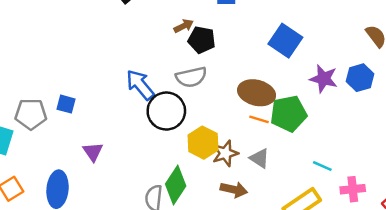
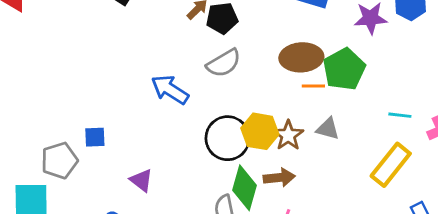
black circle: (166, 111) -> (228, 138), moved
brown arrow: (234, 190) -> (279, 178), moved

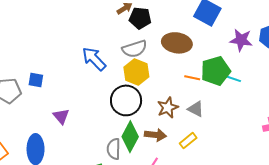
brown ellipse: (301, 57) -> (177, 43), moved
cyan line: (400, 115) -> (233, 79), moved
yellow hexagon: (260, 131) -> (136, 72), moved
yellow rectangle: (391, 165) -> (188, 141), moved, size x0.6

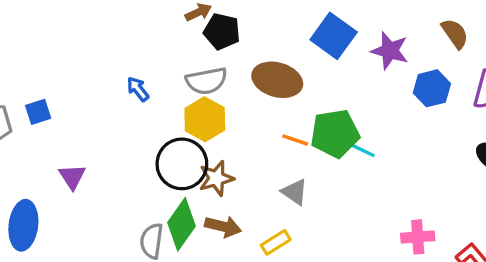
purple star: (241, 40) -> (390, 51), moved
blue arrow: (94, 59) -> (138, 89), size x0.6
blue square: (36, 80) -> (38, 112), turned -35
brown star: (168, 108) -> (216, 178), moved

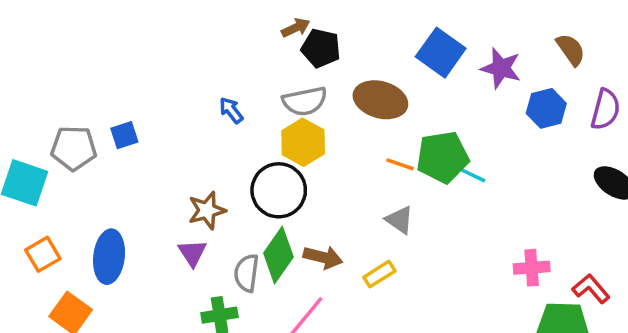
purple triangle: (72, 177) -> (192, 253), moved
brown star: (216, 178) -> (207, 210), moved

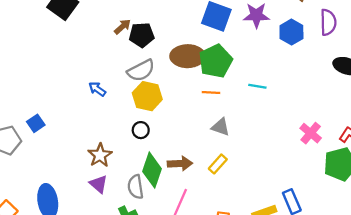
green pentagon: (443, 157) -> (216, 61), moved
black circle: (279, 190) -> (141, 130), size x0.5
pink cross: (532, 268) -> (311, 133), turned -30

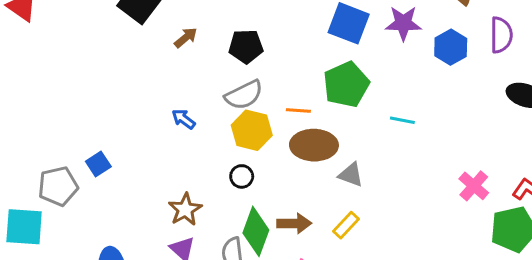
brown arrow: (122, 27) -> (186, 38), moved
brown ellipse: (188, 56) -> (314, 145), moved
orange line: (211, 93) -> (298, 111), moved

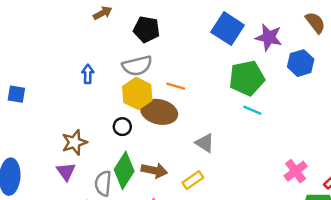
green pentagon: (346, 84) -> (247, 78), moved
blue arrow: (183, 119) -> (88, 74), turned 42
brown ellipse: (314, 145) -> (159, 112), moved
blue square: (98, 164) -> (16, 94), turned 30

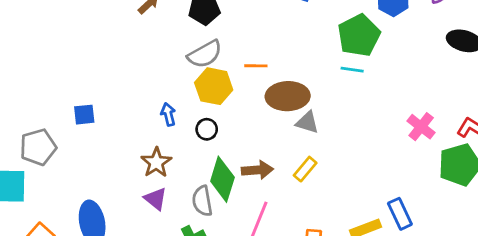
blue arrow: (88, 74) -> (168, 114), moved
green pentagon: (247, 78) -> (359, 35), moved
blue square: (16, 94) -> (84, 115), moved
brown ellipse: (159, 112) -> (288, 96), moved

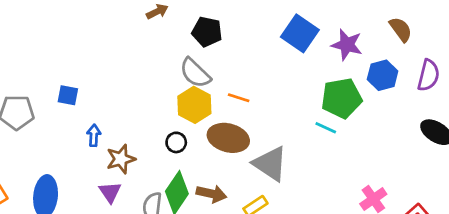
gray semicircle: (205, 54) -> (195, 73), turned 56
brown ellipse: (288, 96) -> (228, 138), moved
blue arrow: (168, 114) -> (94, 135), moved
gray triangle: (307, 122) -> (270, 164), size x1.6

